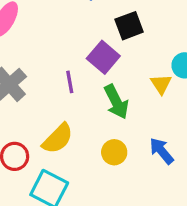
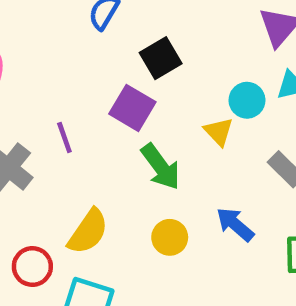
purple line: (70, 82) -> (64, 138), moved

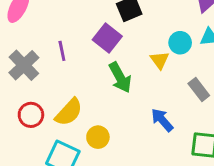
yellow circle: (170, 237) -> (98, 137), moved
red circle: (32, 267) -> (31, 115), moved

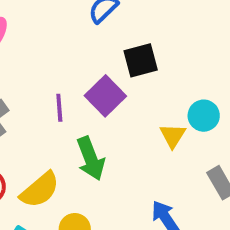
purple line: (62, 51) -> (59, 108), moved
green arrow: (120, 77) -> (91, 159), moved

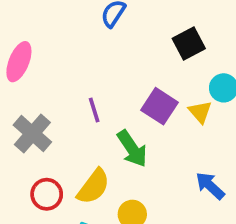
black square: (141, 60) -> (189, 43), moved
purple square: (105, 96) -> (159, 106), moved

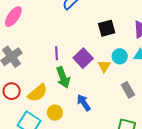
purple line: (94, 110) -> (56, 53), moved
blue arrow: (210, 186) -> (84, 103), moved

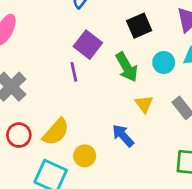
purple square: (83, 58) -> (88, 45), moved
yellow triangle: (104, 66) -> (144, 104), moved
green arrow: (63, 77) -> (127, 67), moved

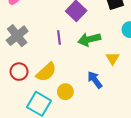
green arrow: (127, 67) -> (89, 39), moved, turned 100
purple line: (74, 72) -> (59, 38), moved

